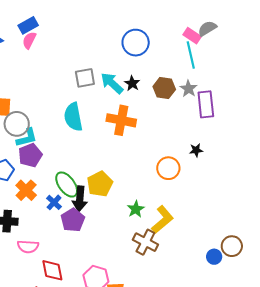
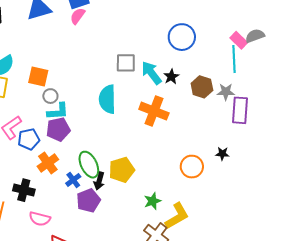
gray star: (188, 89) -> (226, 92), turned 30
gray circle: (17, 124) -> (50, 96), size x0.6
black arrow: (80, 199) -> (99, 181), size x0.7

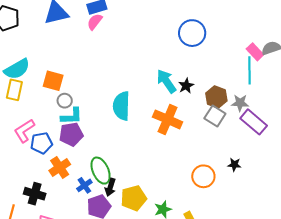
blue circle: (182, 37) -> (192, 33), moved
gray square: (126, 63) -> (215, 116), moved, turned 30
purple rectangle: (240, 110) -> (254, 122), turned -56
yellow pentagon: (122, 170) -> (134, 198), moved

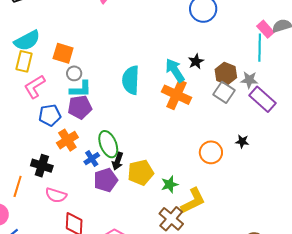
cyan arrow: (166, 81) -> (175, 70), moved
pink L-shape: (24, 131) -> (35, 87), moved

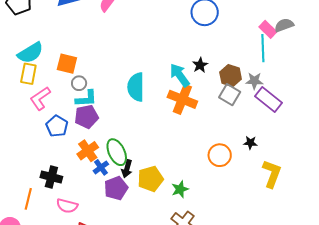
blue pentagon: (50, 115) -> (57, 126), turned -30
orange cross: (67, 140) -> (88, 151), moved
yellow L-shape: (193, 201) -> (272, 174), moved, turned -40

